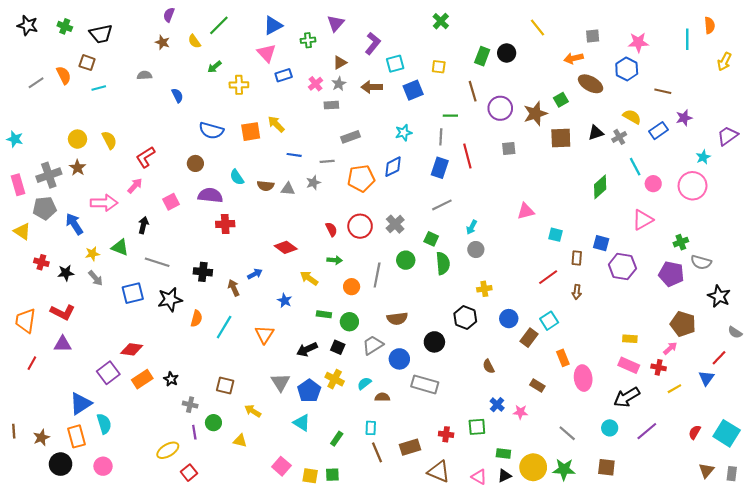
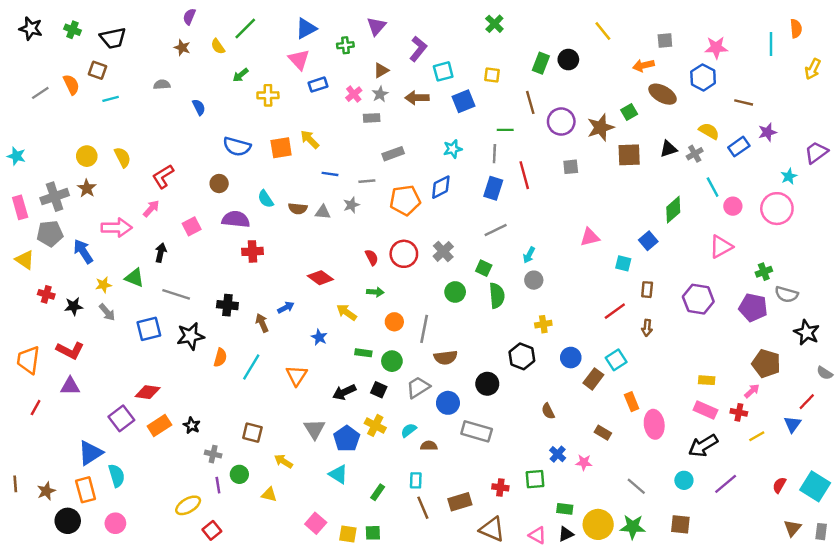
blue square: (601, 243) -> (648, 241), moved, turned 35
gray line: (377, 275) -> (424, 329), moved

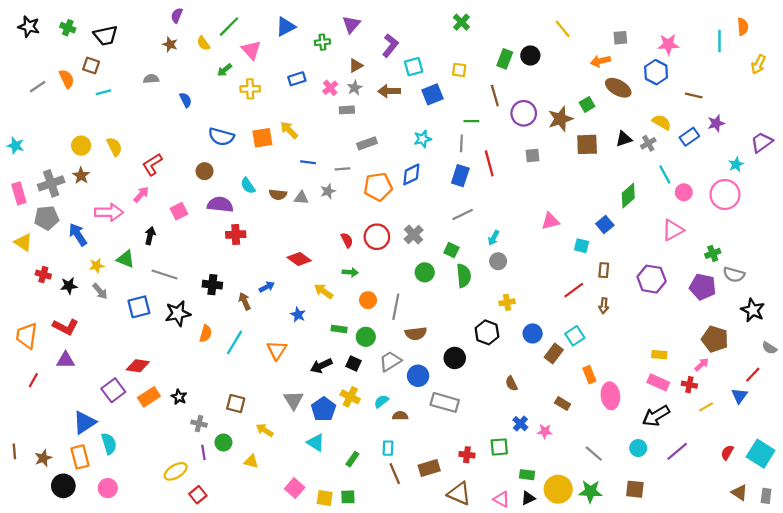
pink triangle: (299, 60) -> (251, 50), moved
brown triangle: (792, 528) -> (739, 493), turned -36

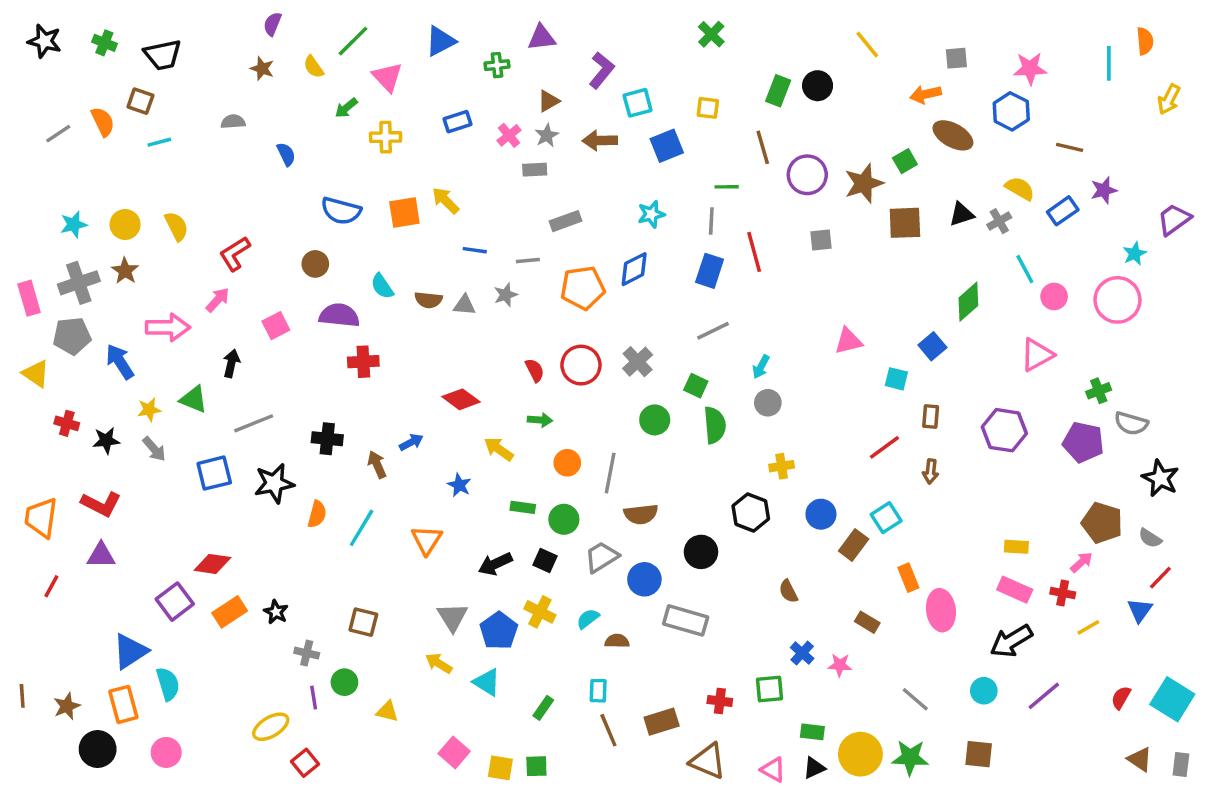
purple triangle: (351, 24) -> (542, 38), turned 42
cyan star: (15, 146) -> (74, 225), moved, turned -30
gray line: (165, 275) -> (254, 423), turned -40
gray semicircle: (769, 348) -> (1150, 538), moved
yellow arrow: (265, 430) -> (439, 663), moved

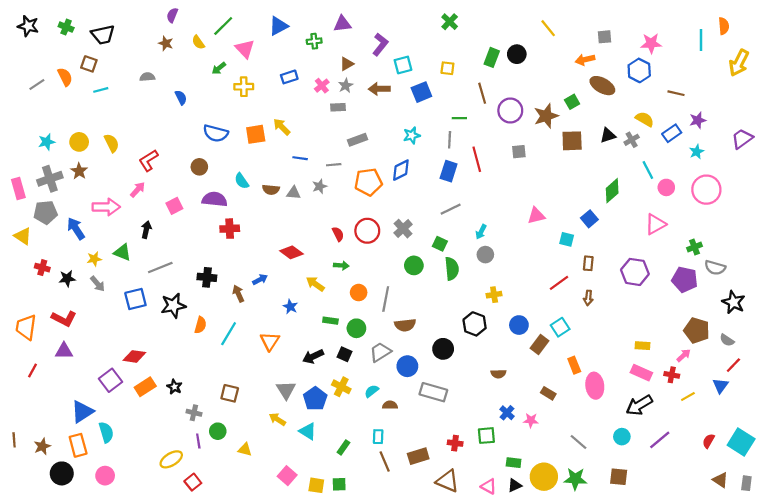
yellow arrow: (1169, 99) -> (739, 63), size x1.4
cyan star: (1135, 254) -> (697, 152), moved
brown semicircle: (788, 591) -> (498, 374), turned -64

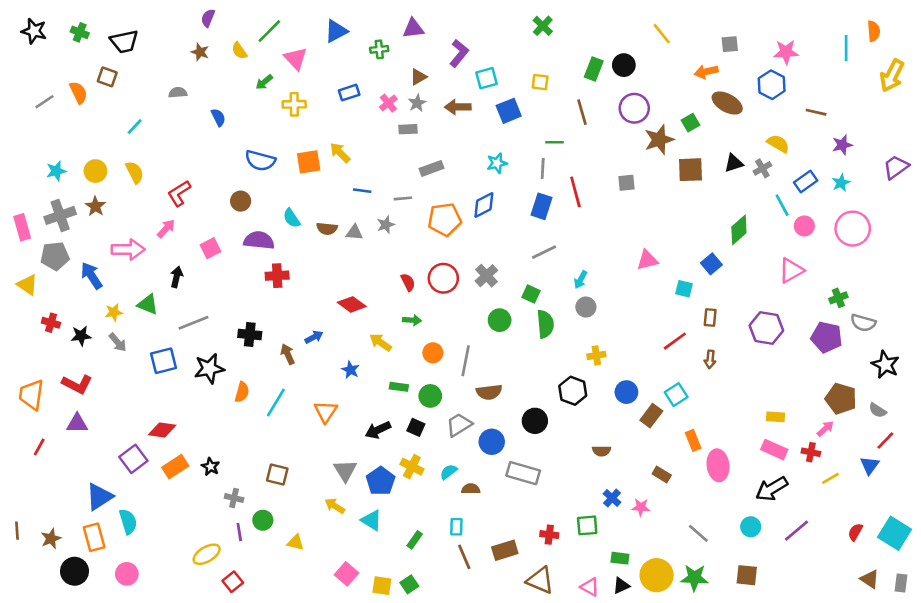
cyan line: (101, 90) -> (135, 127), moved, turned -32
purple circle: (510, 111) -> (634, 108), moved
blue rectangle: (672, 133) -> (806, 181), moved
green square: (339, 484) -> (409, 584), turned -32

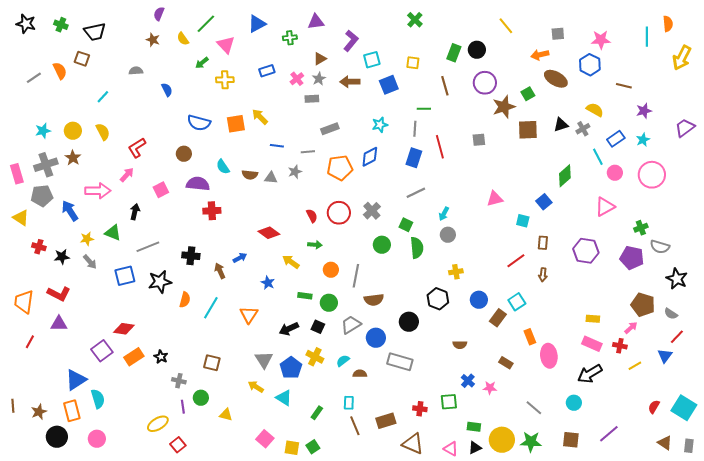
purple line: (796, 531) -> (609, 434), moved

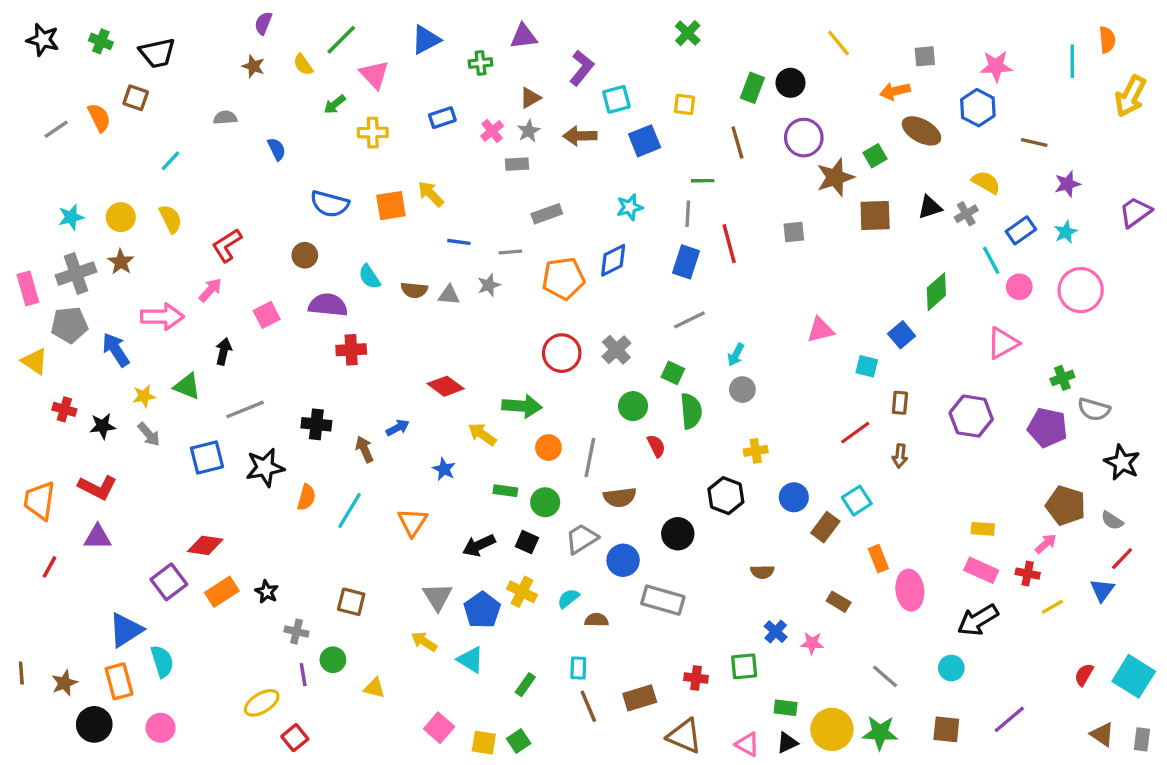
red semicircle: (312, 216) -> (656, 446), moved
green arrow: (315, 245) -> (522, 406), size x1.6

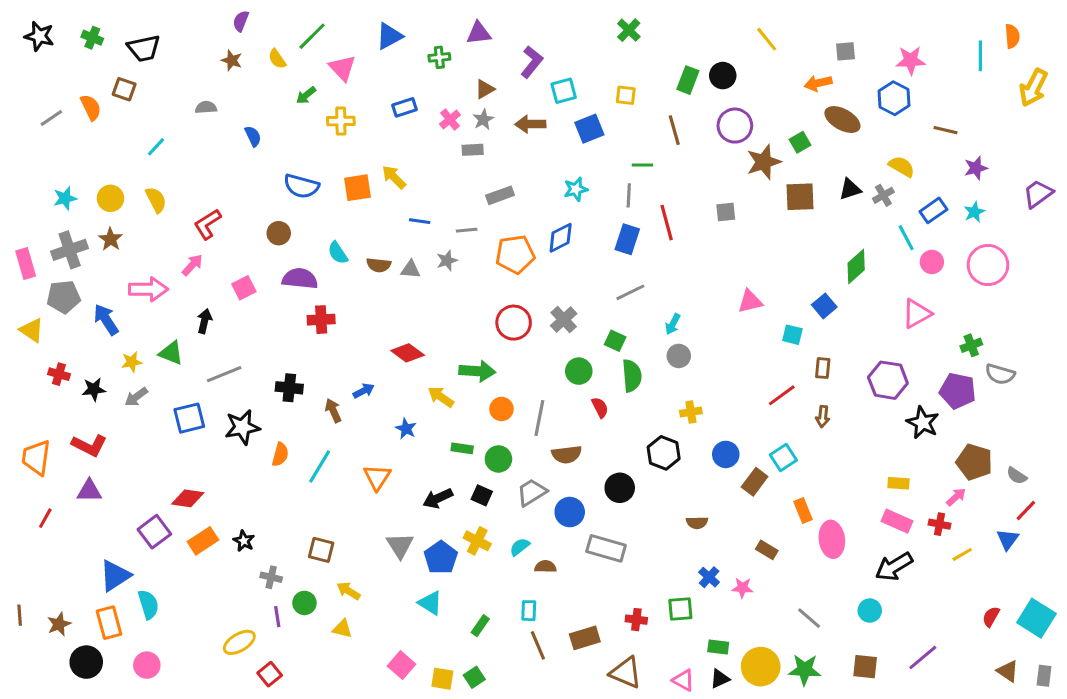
gray arrow: (149, 434) -> (136, 397), turned 95
black star: (1122, 462) -> (923, 423), moved
yellow arrow: (424, 642) -> (348, 591), moved

